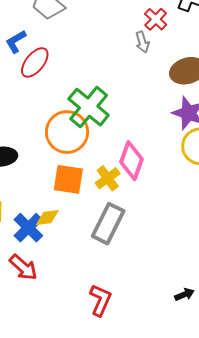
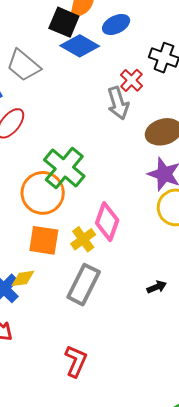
gray arrow: (142, 42) -> (118, 103), size x1.5
black arrow: (184, 294) -> (157, 287), moved

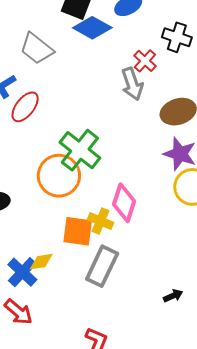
yellow cross: (83, 239) -> (101, 221), turned -30
orange square: (44, 240) -> (78, 231), moved
black arrow: (157, 287) -> (173, 296), moved

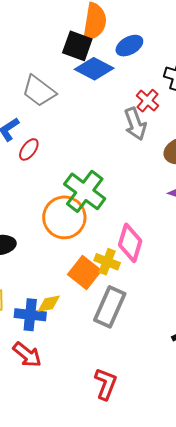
red ellipse: (25, 107) -> (29, 149), size x0.7
orange square: (78, 231) -> (84, 273), turned 32
blue cross: (22, 272) -> (30, 315), turned -36

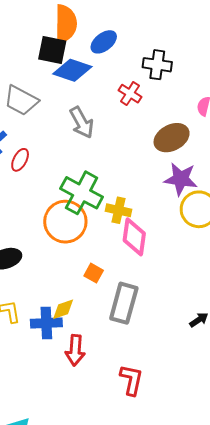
gray arrow: (135, 124) -> (82, 122), moved
yellow cross: (107, 262) -> (119, 210), moved
orange square: (84, 273) -> (94, 273), size x0.6
red arrow: (27, 355) -> (75, 350), moved, turned 64

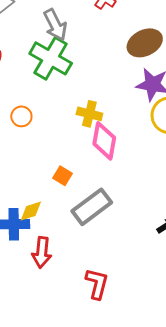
green cross: (82, 193) -> (51, 58), moved
orange circle: (65, 222) -> (21, 116), moved, size x0.5
gray rectangle: (124, 303) -> (92, 207), turned 36

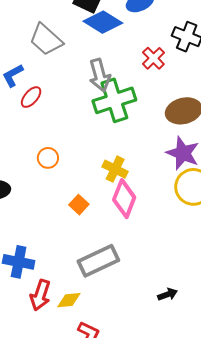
green cross: (51, 58) -> (114, 100), moved, turned 30
orange square: (63, 176) -> (79, 205), moved
yellow diamond: (31, 211) -> (69, 300), moved

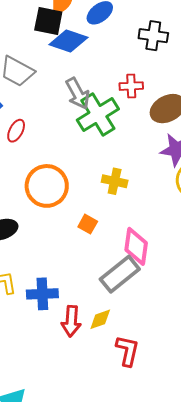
red cross: (153, 58) -> (131, 86), moved, turned -35
orange circle: (48, 158) -> (47, 186), size x2.0
pink diamond: (124, 199) -> (136, 246), moved

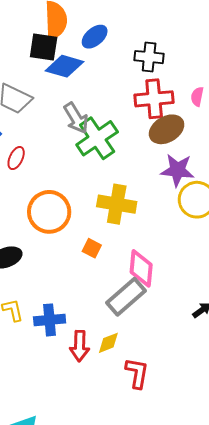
red cross: (131, 86) -> (154, 99), moved, size x1.6
yellow cross: (115, 181) -> (117, 204), size x1.5

